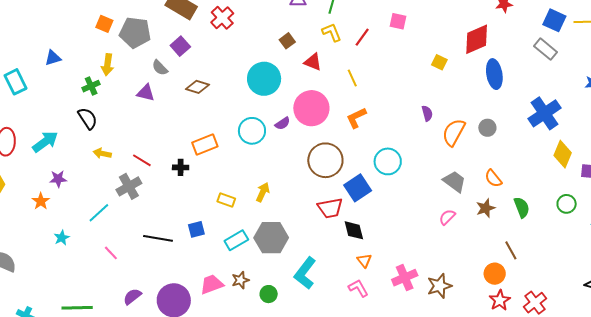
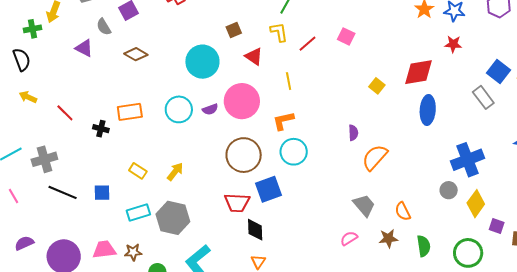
gray circle: (487, 128) -> (449, 190), moved
cyan circle: (388, 161) -> (294, 152), moved
gray cross: (129, 186) -> (44, 159), moved
green circle: (567, 204) -> (468, 253), size x1.5

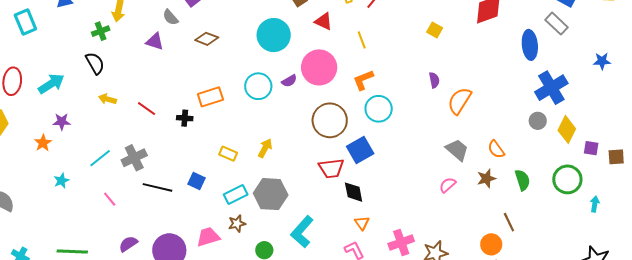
yellow square: (377, 86) -> (435, 30), moved
blue ellipse: (428, 110) -> (530, 45), moved
blue square: (102, 193) -> (196, 181), turned 36
brown star: (133, 252) -> (237, 223), moved

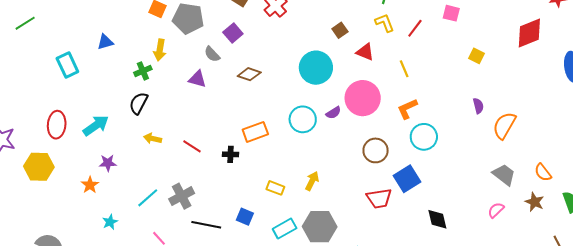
black semicircle: (95, 63) -> (139, 103), turned -120
brown circle: (330, 120) -> (376, 150), size x0.7
brown star: (486, 178) -> (535, 202), turned -30
black diamond: (354, 192) -> (437, 219), moved

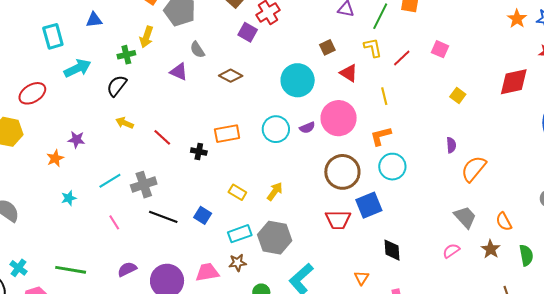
purple square: (233, 33) -> (248, 32), moved, turned -30
red ellipse: (57, 125) -> (32, 93), turned 44
cyan arrow: (96, 126) -> (77, 68), moved
brown circle: (376, 150) -> (342, 172), size x1.4

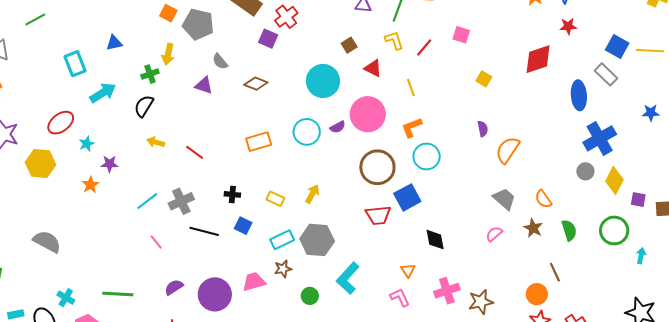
black cross: (199, 152) -> (232, 194), moved
cyan star: (69, 198) -> (87, 144), moved

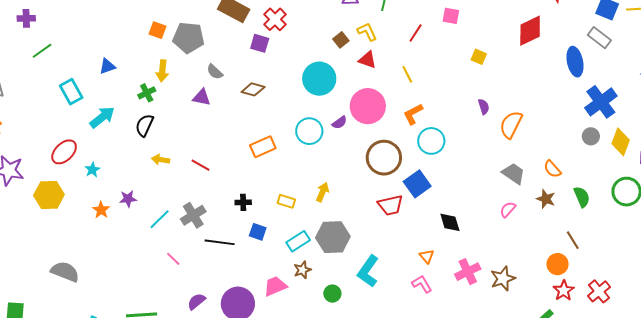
green line: (35, 19) -> (42, 51), moved
yellow L-shape: (394, 40) -> (367, 32), moved
purple star: (110, 164) -> (128, 199), moved

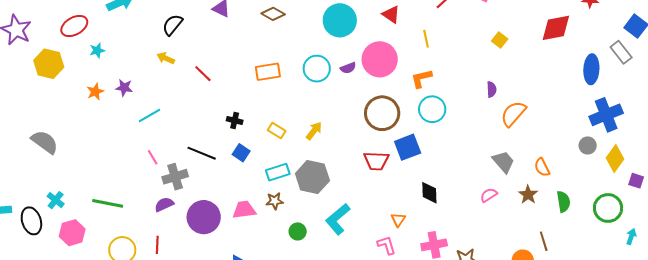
black semicircle: (144, 125) -> (172, 25), moved
gray cross: (193, 215) -> (175, 177), moved

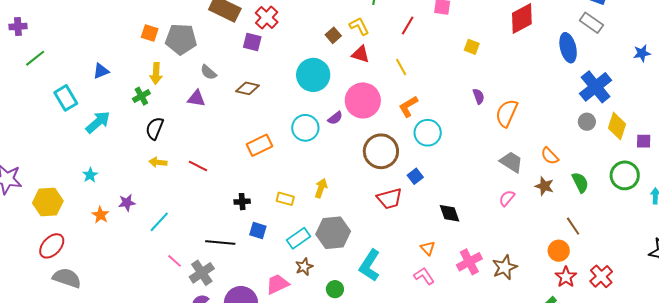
red ellipse: (74, 26) -> (52, 246), moved
blue square: (408, 147) -> (415, 176), size x0.6

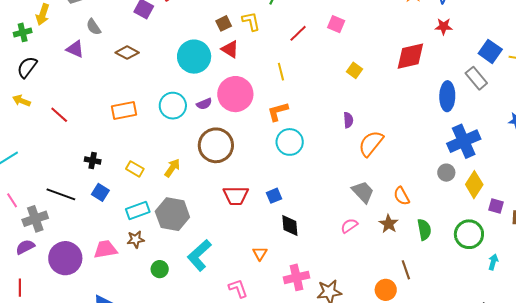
red triangle: (361, 54) -> (230, 49), moved
brown circle: (381, 151) -> (216, 145), moved
blue square: (415, 176) -> (274, 196), moved
pink L-shape: (424, 276) -> (238, 288), moved

